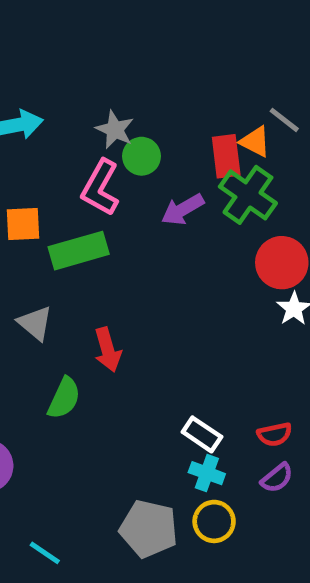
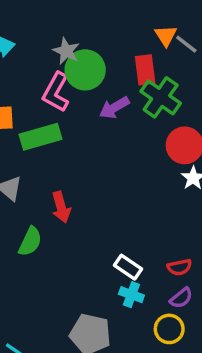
orange triangle: (255, 142) -> (166, 36), moved, turned 30
green circle: (142, 156) -> (85, 70), size x1.5
yellow circle: (214, 521) -> (169, 329), moved

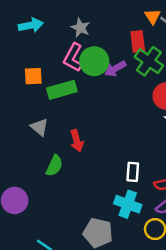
green circle: (85, 70) -> (94, 61), moved
white rectangle: (128, 267) -> (133, 172), moved, turned 60
cyan cross: (131, 295) -> (128, 204), size x1.5

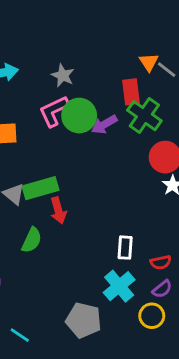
pink L-shape: (73, 57) -> (54, 111), turned 36
green rectangle: (62, 90) -> (41, 188), moved
cyan cross: (128, 204) -> (119, 286), turned 30

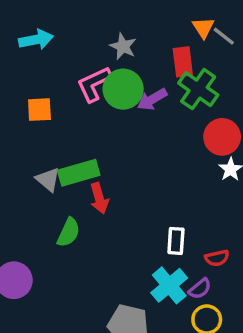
gray star: (63, 75) -> (123, 46), moved
purple semicircle: (162, 289) -> (200, 289), moved

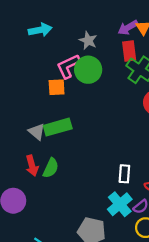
cyan arrow: (36, 40) -> (40, 30), moved
purple arrow: (152, 99) -> (128, 28), moved
orange square: (39, 110) -> (57, 87), moved
red arrow: (99, 198) -> (32, 166), moved

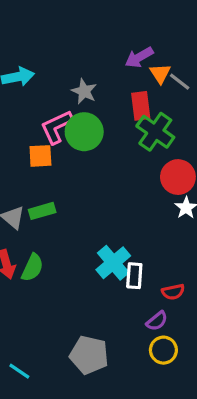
purple arrow: (128, 28) -> (139, 57), moved
green rectangle: (58, 127) -> (42, 211), size x0.7
cyan cross: (120, 204) -> (113, 263), moved

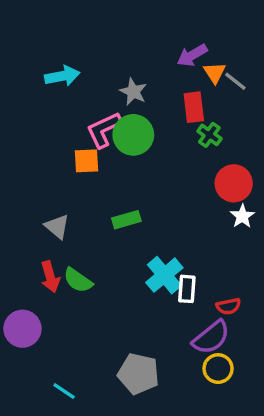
green cross: (155, 132) -> (209, 135), size x0.6
green rectangle: (42, 211) -> (126, 220), moved
green semicircle: (32, 268) -> (78, 280), turned 100
purple semicircle: (157, 321) -> (211, 337), size x1.6

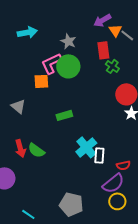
gray triangle: (57, 227) -> (18, 106), moved

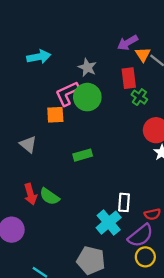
cyan cross: (86, 147) -> (109, 223), moved

